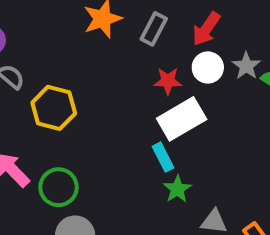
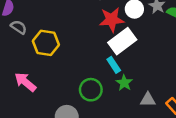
red star: (168, 81) -> (112, 20), size x1.5
green circle: (59, 187) -> (91, 90), moved

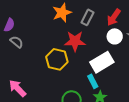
red star: (112, 20) -> (75, 41), moved
yellow hexagon: (46, 43) -> (57, 59), moved

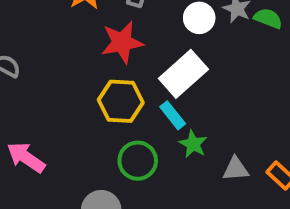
yellow hexagon: (57, 59) -> (121, 101), moved

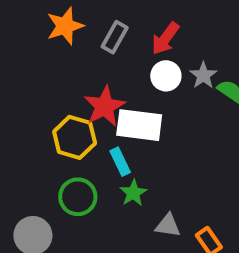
red star: (122, 42) -> (105, 106), moved, turned -30
white rectangle: (183, 74) -> (139, 125), turned 36

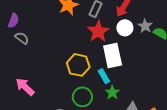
red star: (105, 106) -> (98, 31), moved
white rectangle: (139, 125) -> (113, 56), turned 75

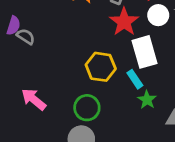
purple semicircle: (13, 21) -> (13, 26), moved
green circle: (82, 97) -> (87, 108), moved

